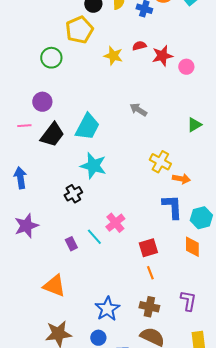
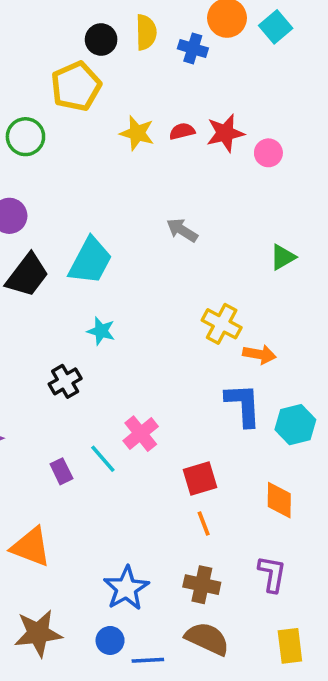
red semicircle: (139, 46) -> (182, 131), moved
cyan star: (93, 166) -> (101, 331), size x0.6
orange diamond: (192, 247) -> (279, 500), moved

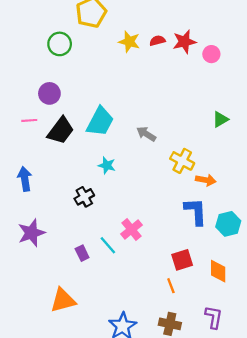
gray arrow: (182, 230) -> (146, 134), moved
red square: (200, 479) -> (182, 260), moved
orange triangle: (31, 547) -> (63, 300), turned -36

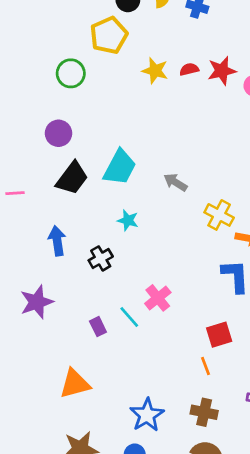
pink line: (29, 120) -> (15, 193), moved
blue arrow: (25, 179) -> (57, 241), moved

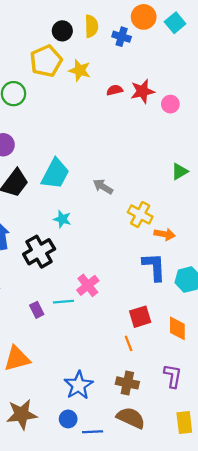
yellow star: (155, 71) -> (80, 70), moved
black cross: (101, 258) -> (39, 252), size x1.5
cyan line: (129, 317) -> (63, 302), turned -54

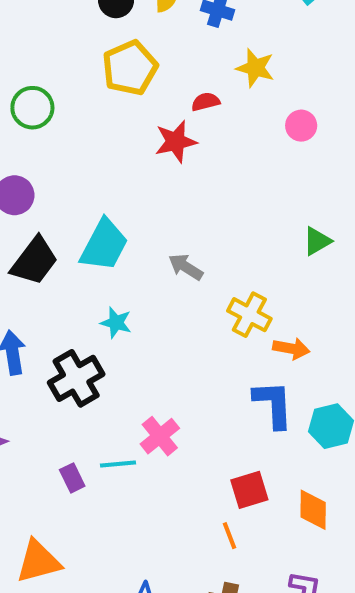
yellow pentagon: (46, 61) -> (130, 68), moved
yellow star: (80, 70) -> (255, 68), moved
red star: (142, 91) -> (176, 142), moved

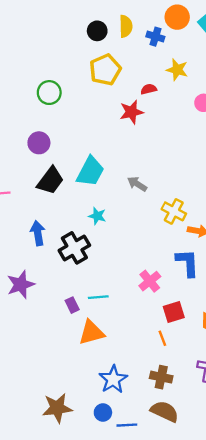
pink cross: (160, 436) -> (150, 281), moved
orange triangle: (38, 562) -> (91, 333), moved

